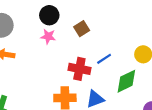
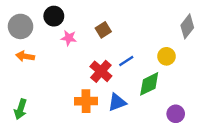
black circle: (49, 15) -> (54, 16), moved
red cross: (79, 69) -> (101, 71), turned 30

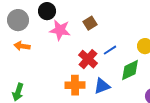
pink star: (69, 38) -> (60, 30), size x1.5

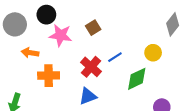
orange arrow: (22, 46) -> (30, 53), moved
orange cross: (75, 85) -> (49, 76), moved
blue triangle: (102, 86) -> (88, 96), moved

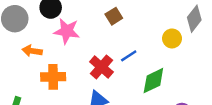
brown square: (93, 28) -> (114, 16), moved
yellow circle: (153, 53) -> (172, 38), moved

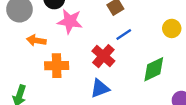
blue line: (129, 56) -> (124, 34), moved

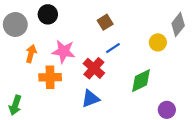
pink star: (70, 21) -> (64, 51), moved
orange arrow: (36, 40) -> (31, 54), turned 96

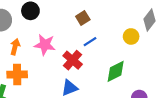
orange cross: (50, 77) -> (17, 74), moved

